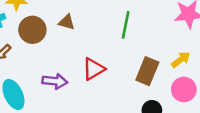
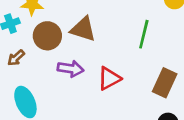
brown triangle: (67, 22) -> (83, 29), size x1.5
purple arrow: (55, 81) -> (71, 69), moved

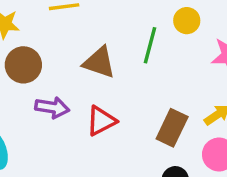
brown triangle: (83, 29) -> (99, 62), moved
green line: (144, 34) -> (150, 45), moved

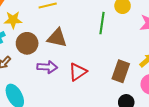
brown triangle: (99, 62) -> (57, 38), moved

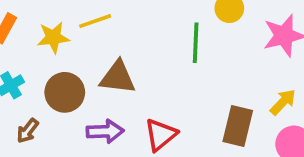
yellow star: (13, 20) -> (53, 37), moved

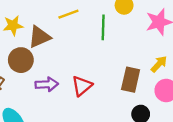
yellow line: (95, 21) -> (68, 14), moved
brown triangle: (118, 77) -> (39, 37), moved, turned -30

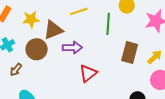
brown rectangle: (131, 80) -> (130, 52), moved
purple arrow: (47, 84) -> (72, 48), moved

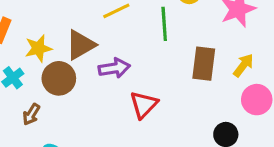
yellow star: (31, 19) -> (38, 48), moved

